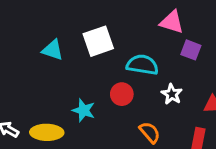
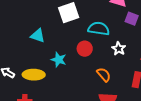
cyan triangle: (53, 50) -> (38, 36), moved

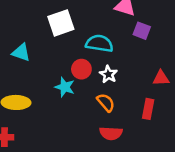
white star: (119, 49) -> (108, 74), moved
cyan star: (59, 60) -> (65, 87), moved

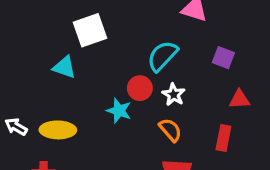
white square: (61, 23) -> (90, 30), moved
purple square: (142, 31) -> (223, 58), moved
cyan semicircle: (99, 43) -> (162, 56), turned -56

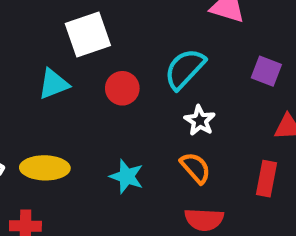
cyan triangle: (64, 67) -> (53, 84), turned -40
red circle: (140, 88) -> (122, 88), moved
cyan star: (119, 111) -> (127, 176), moved

